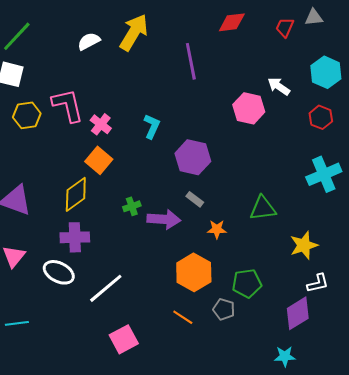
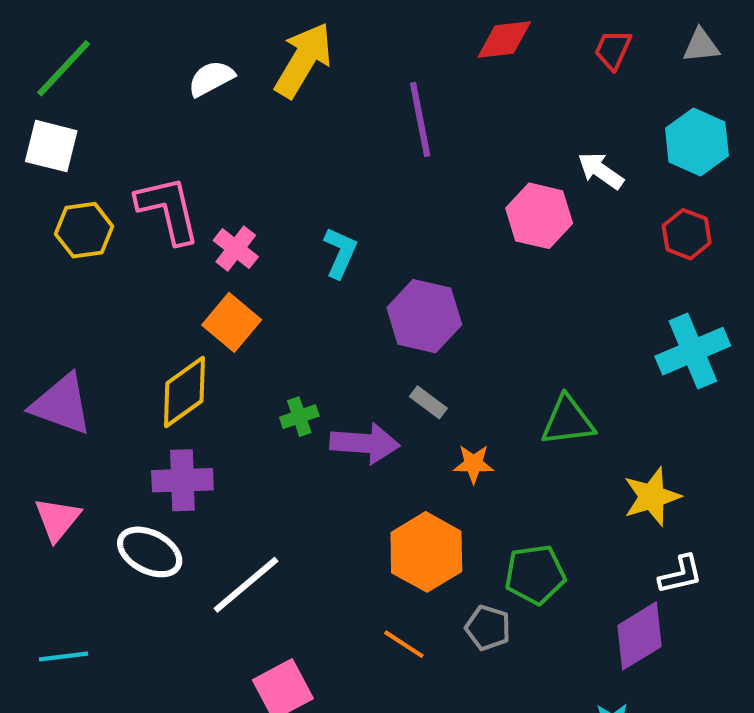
gray triangle: (314, 17) -> (701, 46), moved

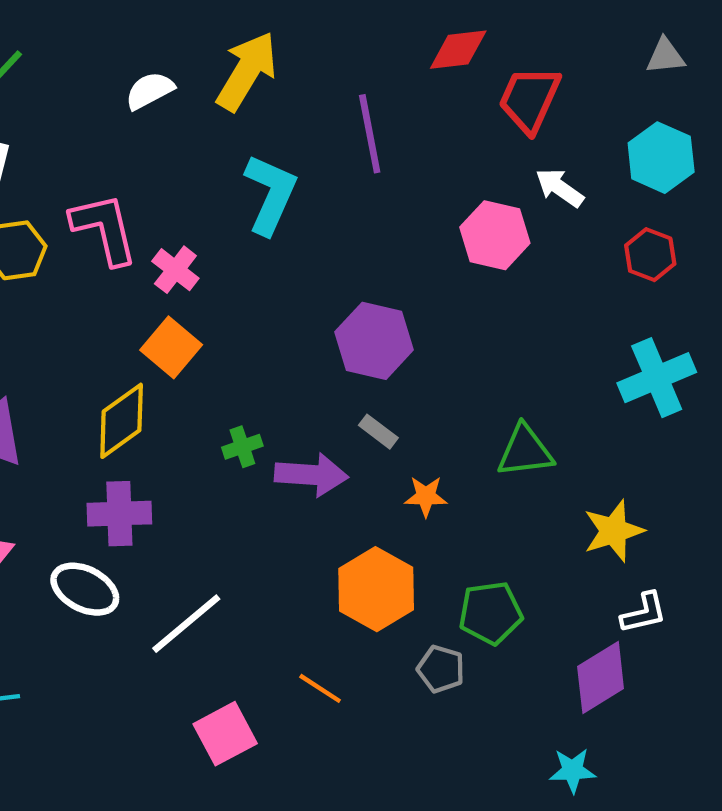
red trapezoid: (613, 50) -> (529, 99), moved, size x1.6
cyan L-shape: (340, 253) -> (270, 194), moved, size x1.5
orange line: (404, 644) -> (320, 688), moved

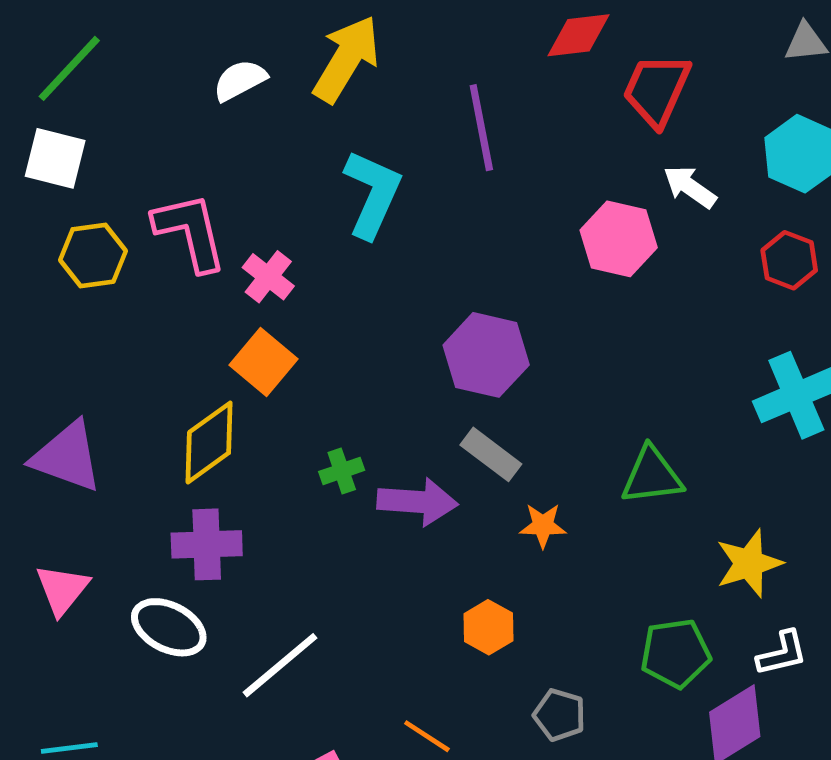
gray rectangle: (378, 432) -> (491, 454), size x1.4
orange hexagon: (376, 589) -> (488, 627), size x0.6
green pentagon: (491, 613) -> (676, 653), moved

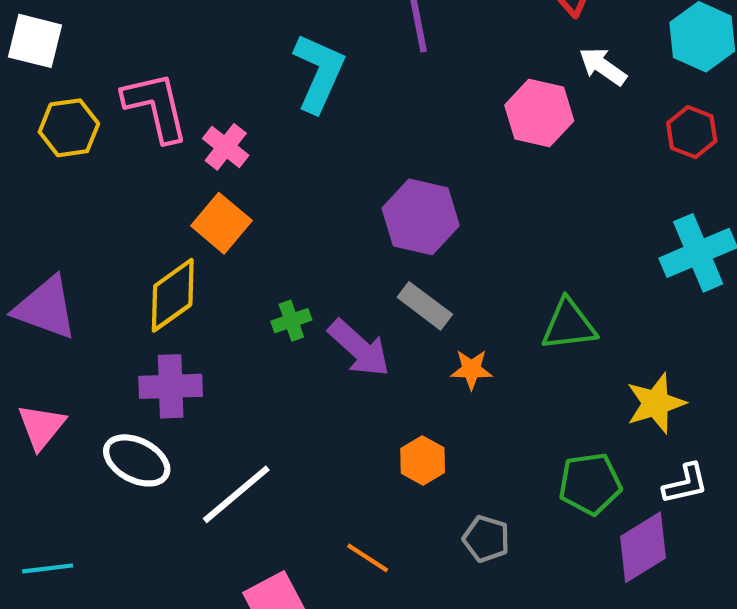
purple arrow: (417, 502) -> (359, 348), turned 38

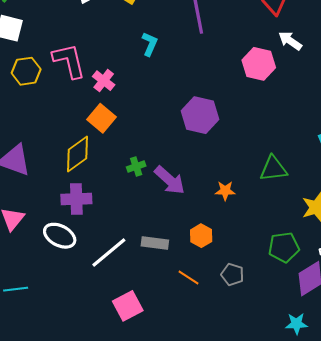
cyan L-shape: (319, 73) -> (150, 44), size x0.6
gray rectangle: (425, 306) -> (155, 243), moved, turned -30
orange line: (368, 558) -> (189, 278), moved

